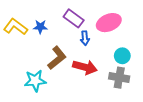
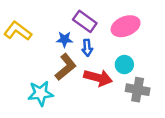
blue star: (40, 27) -> (64, 39), moved
blue arrow: (85, 38) -> (87, 48), moved
cyan circle: (122, 56) -> (124, 65), moved

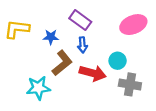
pink ellipse: (126, 26) -> (133, 25), moved
yellow L-shape: (18, 31) -> (17, 29), turned -30
blue star: (64, 39) -> (51, 37), moved

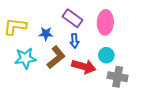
pink ellipse: (133, 25) -> (105, 22), moved, turned -65
cyan star: (38, 88) -> (25, 58), moved

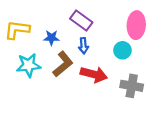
pink ellipse: (105, 22) -> (136, 25), moved
cyan circle: (106, 55) -> (122, 50), moved

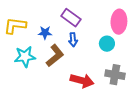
red arrow: (94, 74) -> (82, 81), moved

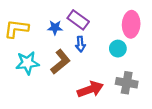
blue star: (45, 33) -> (55, 28), moved
red arrow: (82, 81) -> (90, 89), turned -35

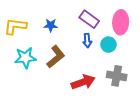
purple rectangle: (78, 20) -> (89, 19), moved
blue arrow: (80, 44) -> (87, 40), moved

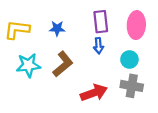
purple rectangle: (89, 19) -> (101, 22), turned 48
cyan circle: (108, 45) -> (129, 59), moved

